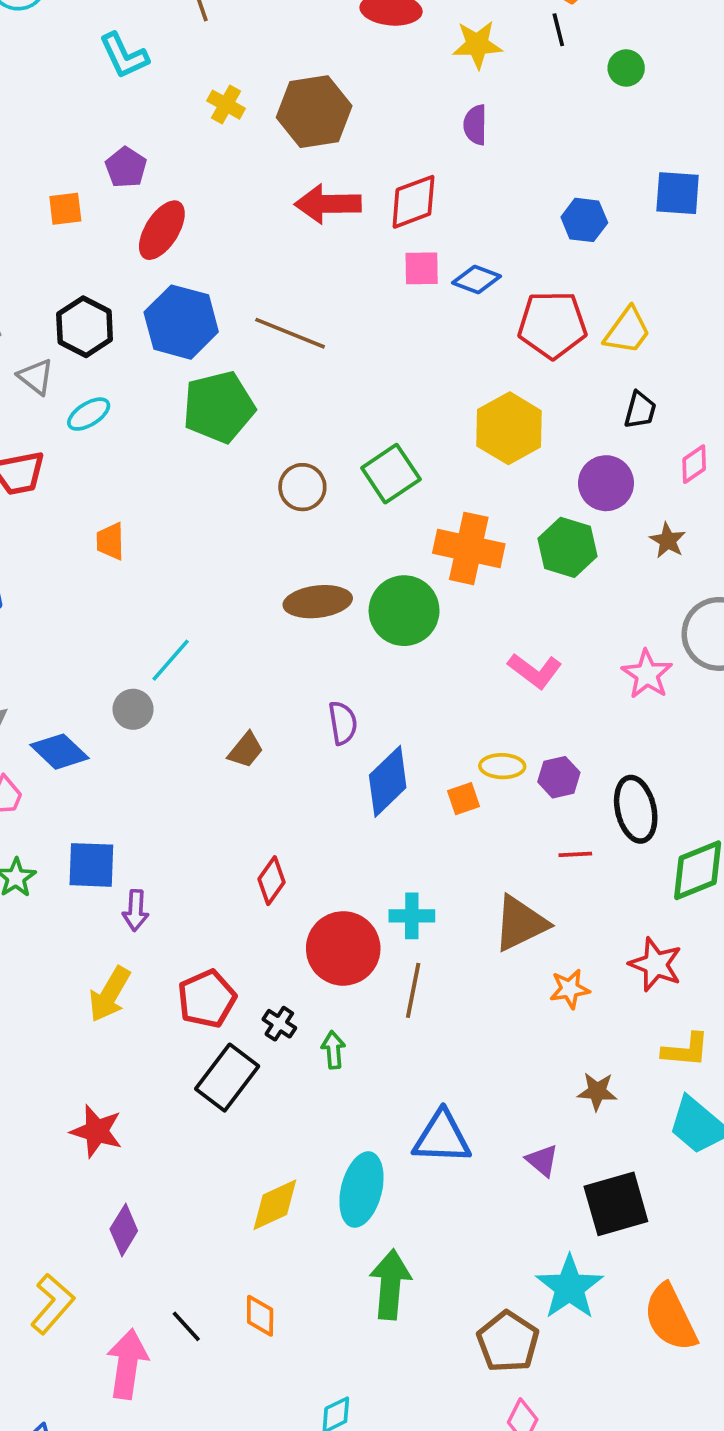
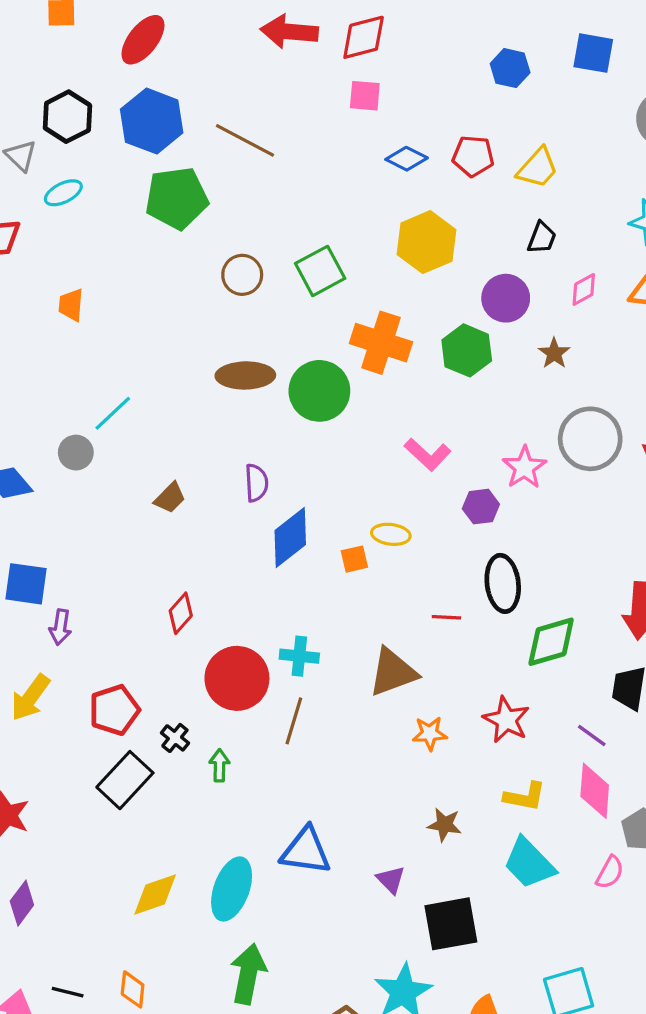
blue diamond: (477, 280) -> (407, 159), moved
red pentagon: (552, 325) -> (473, 156), size x0.7
purple hexagon: (559, 777) -> (481, 507), moved
black line: (186, 1326) -> (68, 992), turned -40

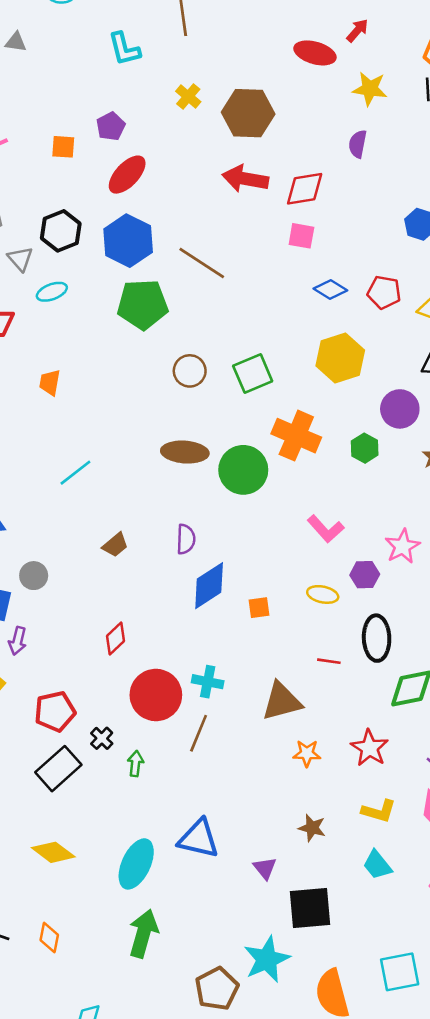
green hexagon: (467, 350) -> (365, 448), size x0.7
gray circle: (76, 453) -> (34, 576), moved
yellow ellipse: (391, 534) -> (323, 594), moved
cyan trapezoid: (529, 863) -> (377, 865), size x0.7
yellow diamond: (155, 895) -> (53, 852), moved, turned 51

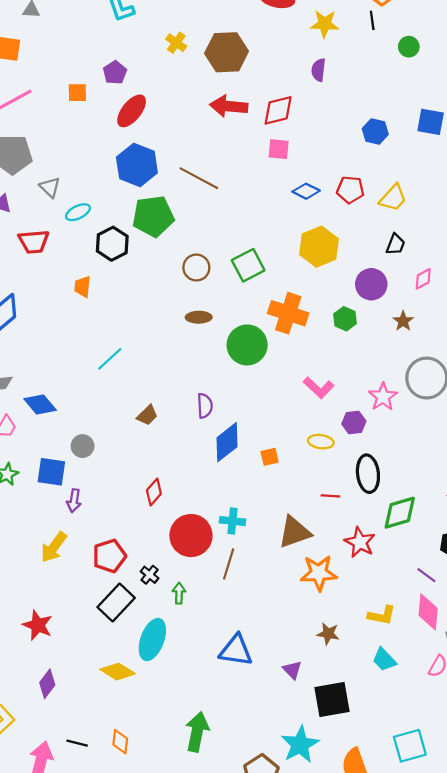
black hexagon: (61, 231) -> (112, 244), moved
brown ellipse: (185, 452) -> (199, 317), moved, size x0.7
red star: (369, 748) -> (360, 542), moved
orange star: (307, 753) -> (319, 573), size x1.6
cyan ellipse: (136, 864) -> (152, 640), moved

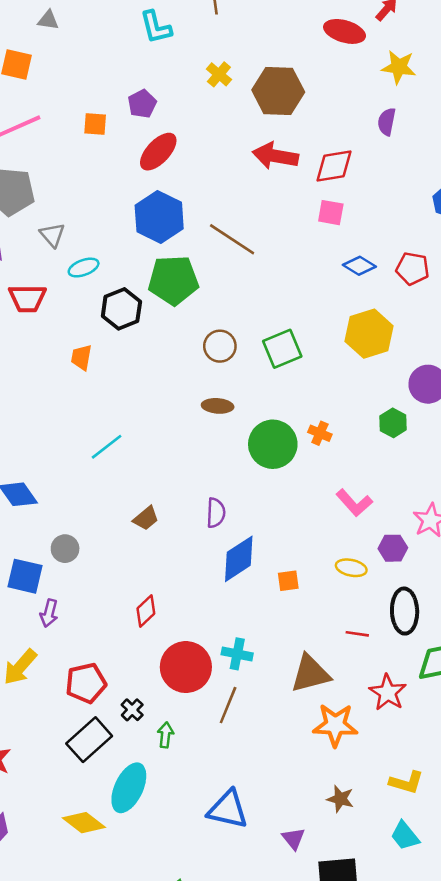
orange cross: (288, 313) -> (320, 433), moved, size x0.5

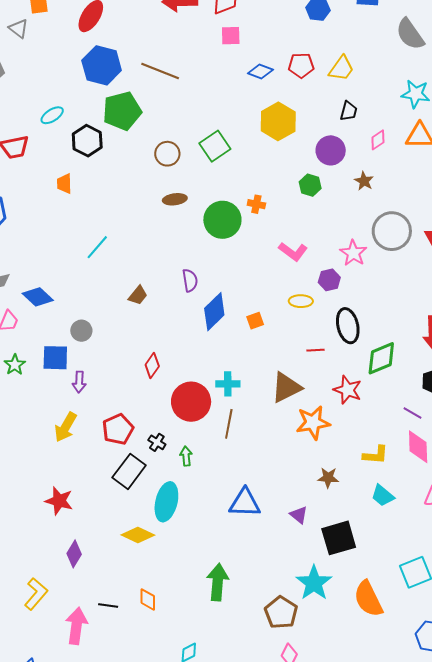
gray triangle: (52, 235) -> (19, 29), moved

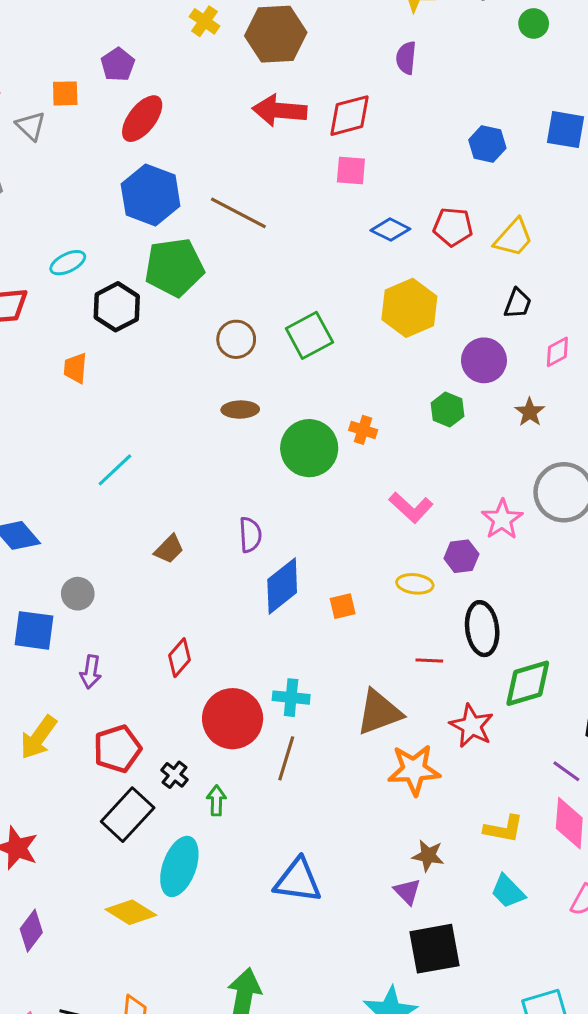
purple arrow: (79, 382) -> (91, 672), moved
purple triangle: (299, 515) -> (407, 892), moved

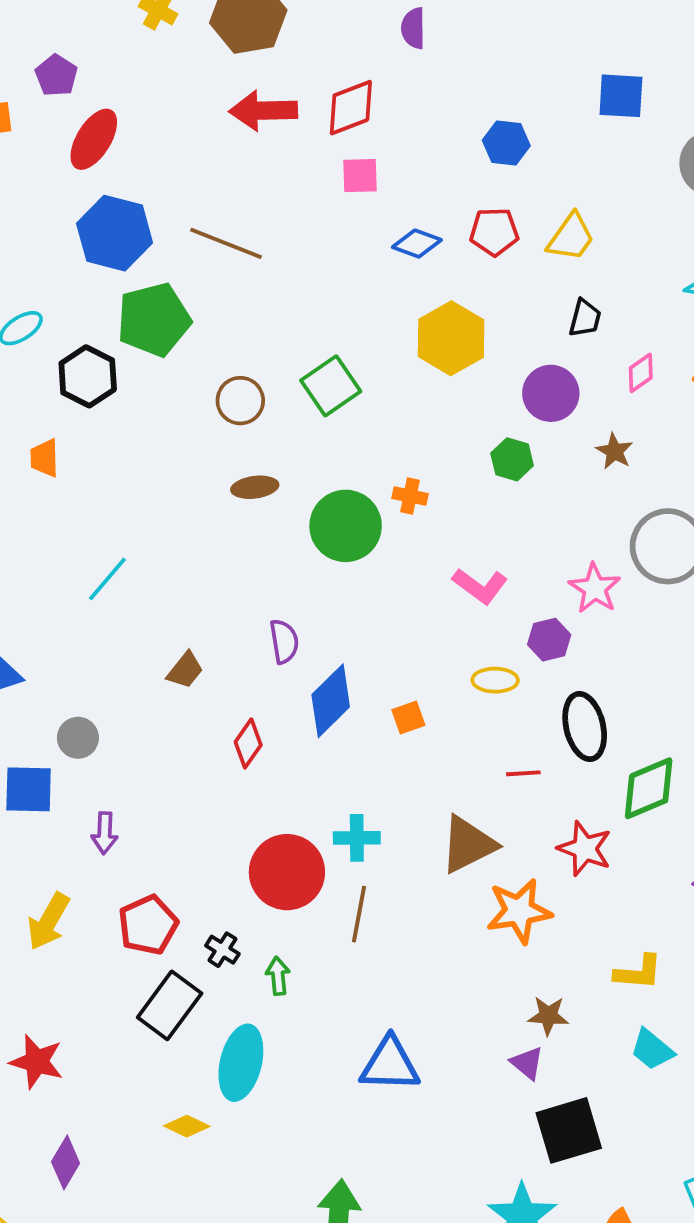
blue hexagon: (487, 144) -> (506, 143), moved
red diamond: (179, 658) -> (248, 743), moved
yellow diamond: (131, 912) -> (187, 1126), size x0.7

